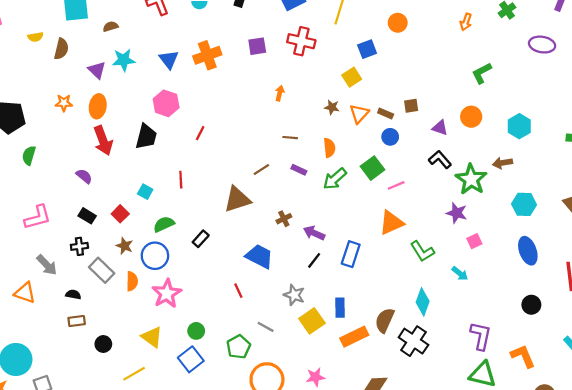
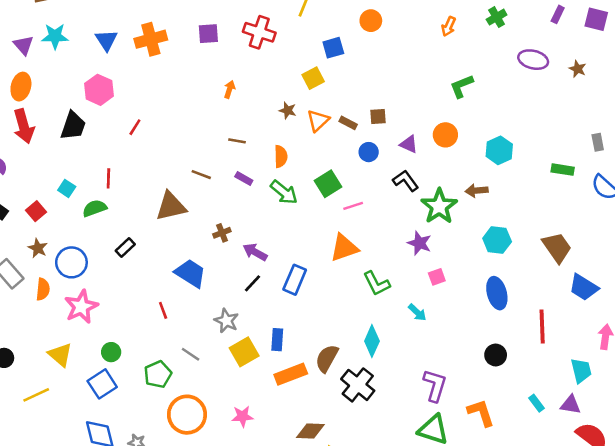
blue circle: (390, 137) -> (369, 152), moved
brown line: (261, 169) -> (201, 175), turned 49
green arrow: (335, 179) -> (284, 192), turned -105
green semicircle: (164, 224) -> (95, 208), moved

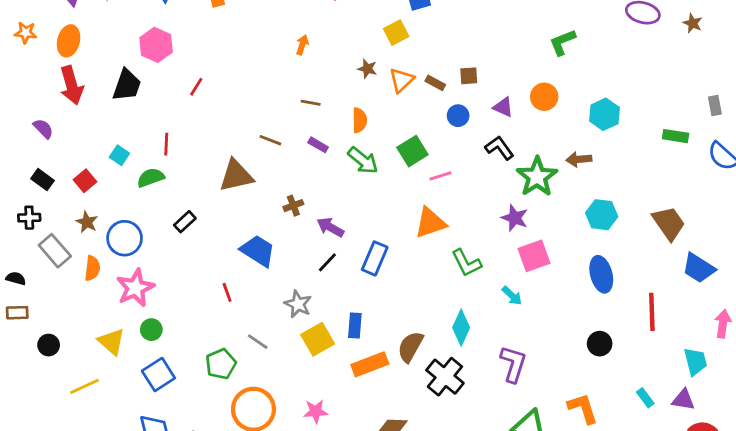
pink square: (437, 277) -> (534, 256), size x1.6
green circle: (111, 352) -> (151, 330), moved
purple L-shape: (435, 386) -> (513, 364), moved

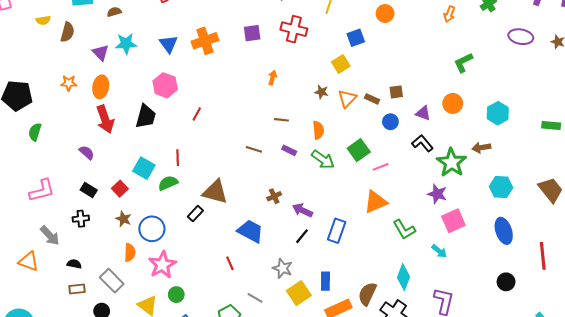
cyan square: (119, 155) -> (144, 168), size x1.5
brown triangle: (236, 176) -> (215, 192), moved, turned 32
gray rectangle: (55, 251) -> (112, 281), moved

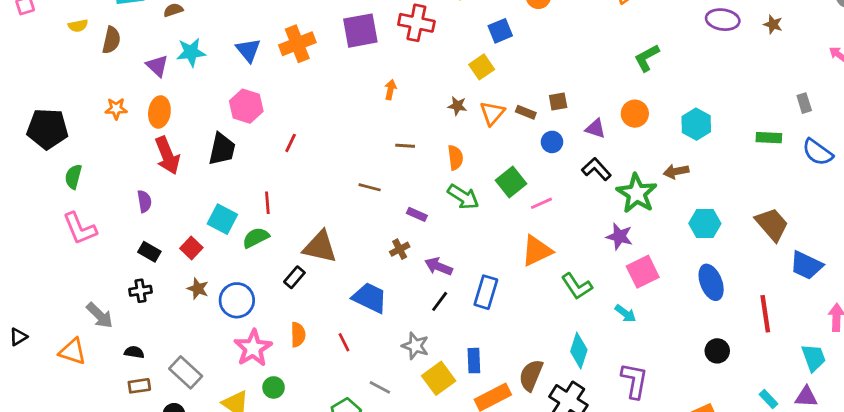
purple square: (252, 33) -> (360, 31), size x1.5
purple rectangle: (289, 150) -> (417, 214), moved
purple semicircle: (87, 153) -> (144, 201), turned 42
pink L-shape: (42, 190) -> (80, 228), moved, turned 84
orange semicircle: (130, 253) -> (298, 335), moved

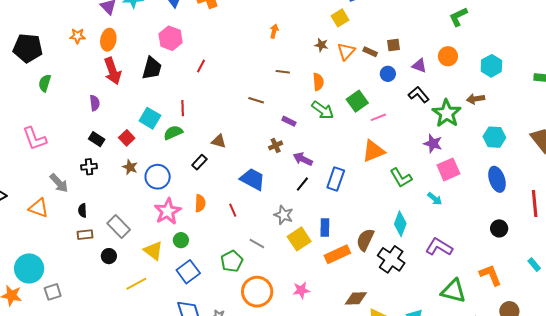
pink L-shape: (80, 228) -> (35, 139), moved
brown triangle: (320, 247) -> (219, 141), size x0.6
black semicircle: (134, 352) -> (82, 210), turned -104
purple L-shape: (634, 381) -> (439, 247), turned -72

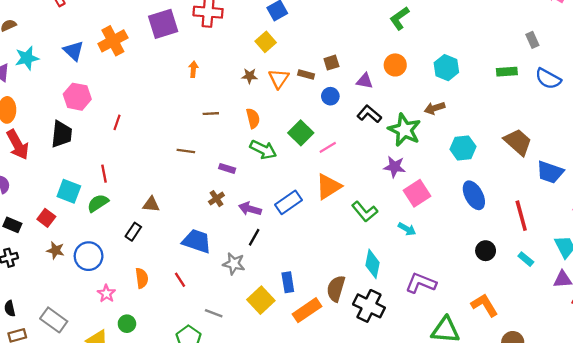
blue rectangle: (336, 179) -> (289, 202), moved, turned 45
pink star: (168, 211) -> (106, 294), size x0.6
gray star: (284, 215) -> (234, 264), moved
cyan rectangle: (534, 265) -> (526, 259), moved

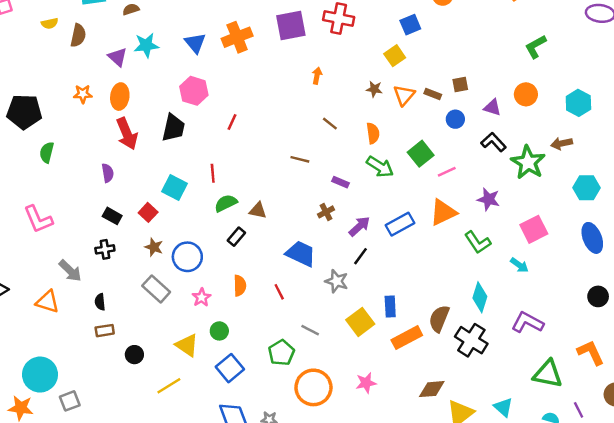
brown line: (211, 114) -> (330, 124), turned 35
purple star: (395, 167) -> (489, 199), moved
green semicircle: (98, 203) -> (226, 203), moved
purple arrow: (250, 209) -> (359, 226), turned 115
gray rectangle: (54, 320) -> (156, 289), moved

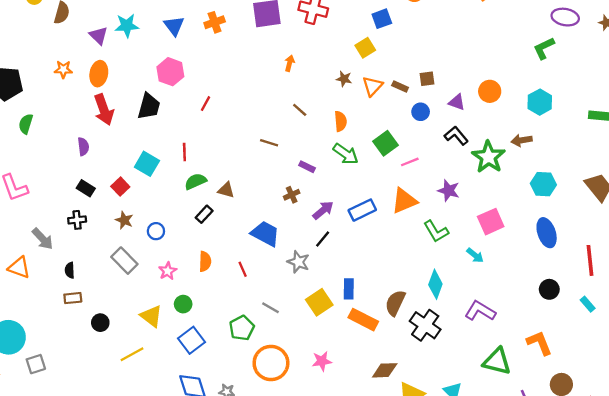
orange cross: (237, 37) -> (215, 22), size x0.7
green L-shape: (536, 47) -> (544, 48), moved
blue circle: (187, 257) -> (156, 231), size x0.6
orange rectangle: (407, 338) -> (363, 320), turned 52

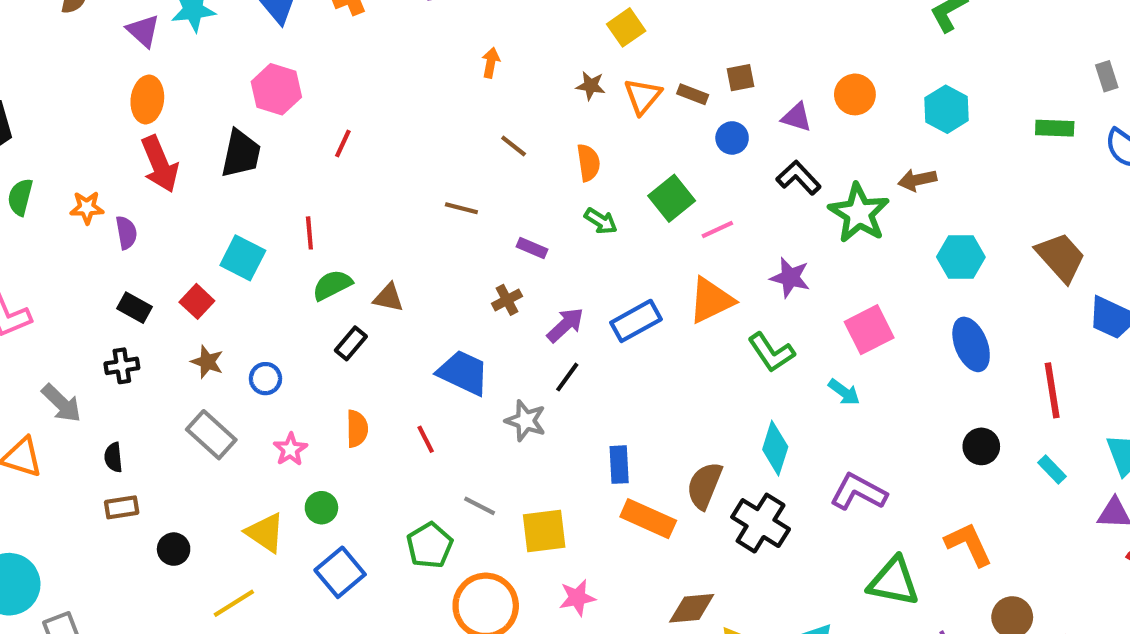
orange star: (63, 69) -> (87, 208), moved
green arrow: (346, 154) -> (601, 221), size x0.7
yellow square: (319, 302) -> (544, 531), moved, turned 30

